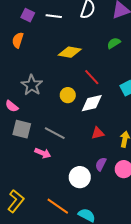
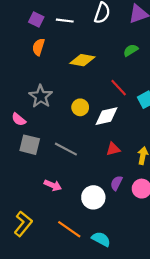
orange semicircle: (18, 40) -> (38, 47), moved
red line: (92, 77) -> (119, 88), moved
pink arrow: (43, 153) -> (53, 185), moved

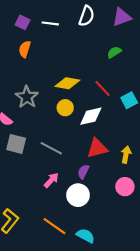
yellow diamond: (82, 60) -> (67, 83), moved
red triangle: (113, 149) -> (97, 148), size x1.5
purple semicircle: (116, 183) -> (83, 172), moved
pink arrow: (53, 185) -> (51, 180), moved, turned -70

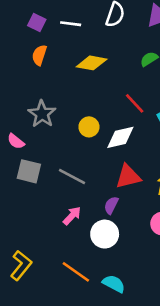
yellow diamond: (67, 83) -> (92, 63), moved

